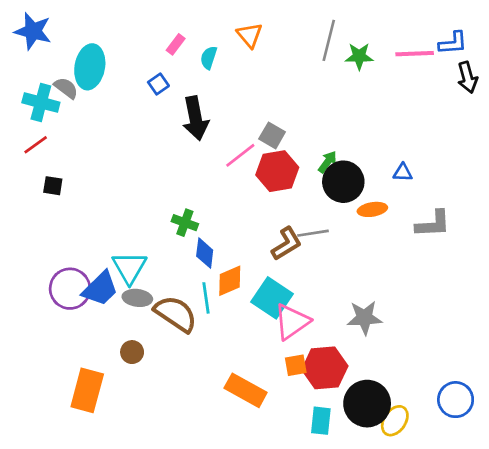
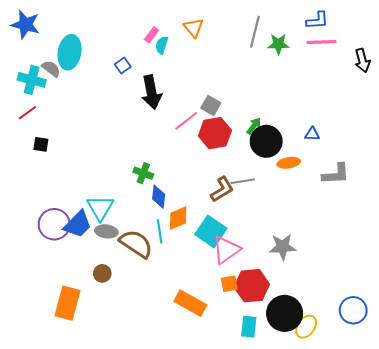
blue L-shape: (453, 43) -> (317, 20), moved
pink rectangle: (176, 44) -> (151, 35), moved

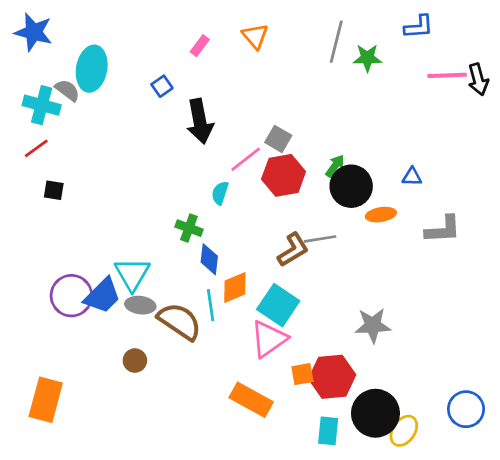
pink line: (321, 42) -> (447, 75), moved
cyan semicircle: (162, 45) -> (220, 193), moved
pink triangle: (226, 250) -> (269, 339), moved
orange rectangle: (67, 303) -> (46, 400), moved

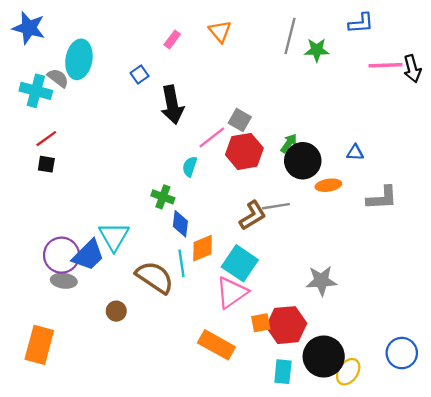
red line: (36, 148) -> (46, 139), moved
gray ellipse: (140, 305) -> (64, 281), moved

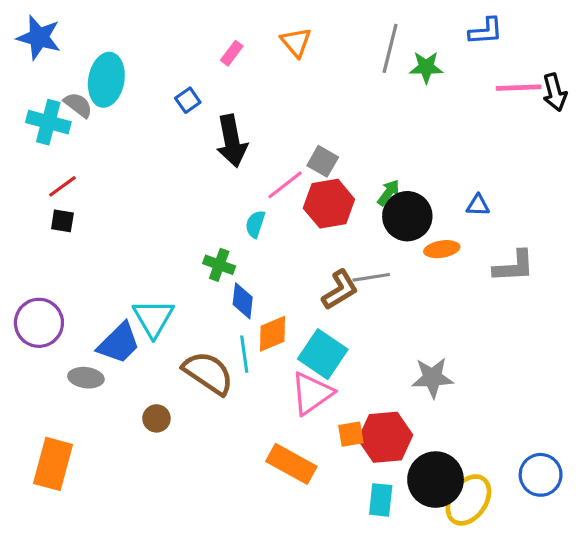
purple circle: (61, 255) -> (39, 323), moved
yellow ellipse: (348, 372) -> (468, 500), size x1.4

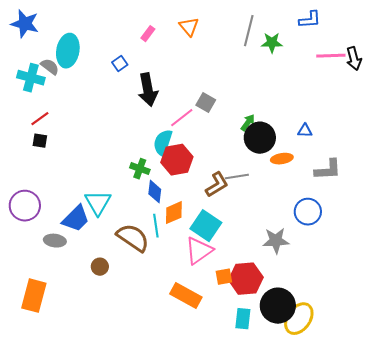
red hexagon: (329, 204) -> (177, 160), moved
cyan semicircle: (255, 224) -> (163, 143), size x1.5
blue circle: (541, 475) -> (308, 212), moved

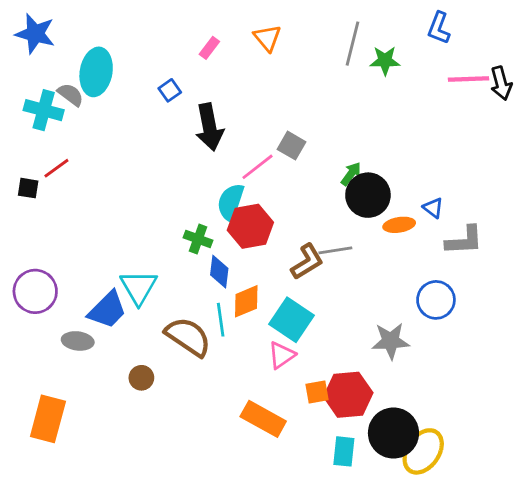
blue L-shape: (310, 20) -> (439, 28), turned 115
blue triangle: (305, 131) -> (433, 208), moved, turned 35
black square: (40, 141) -> (28, 188), moved
pink triangle: (199, 251) -> (282, 355), size x0.7

